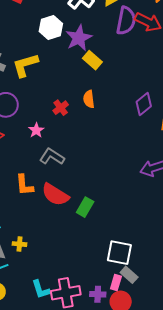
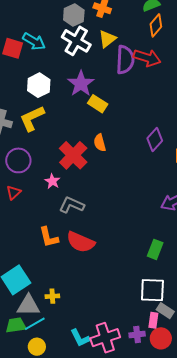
white hexagon: (51, 28) -> (39, 85), moved
red cross: (61, 108) -> (73, 155), size x1.8
green rectangle: (85, 207) -> (155, 249), moved

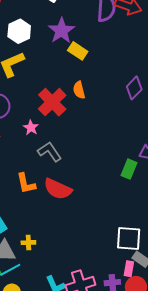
gray L-shape: (72, 205) -> (50, 152), turned 30
green rectangle: (155, 249) -> (129, 169), moved

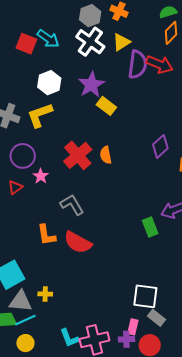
orange semicircle: (79, 90) -> (106, 155), moved
pink star: (31, 128) -> (41, 176), moved
green rectangle: (129, 169) -> (150, 227), turned -48
pink rectangle: (129, 269) -> (133, 327), moved

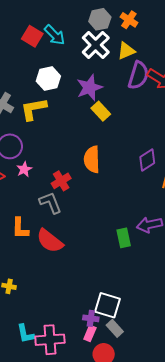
red cross: (78, 155) -> (61, 181), moved, size x0.7
orange semicircle: (106, 155) -> (92, 159), size x1.5
purple cross: (126, 339) -> (91, 318), moved

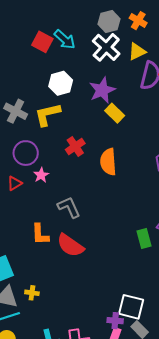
red cross: (61, 181) -> (75, 146), moved

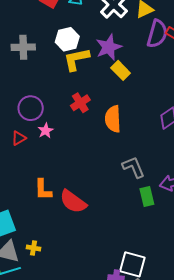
gray cross: (16, 111) -> (23, 47), moved, turned -30
yellow L-shape: (47, 114) -> (76, 59), moved
gray L-shape: (69, 207) -> (134, 167), moved

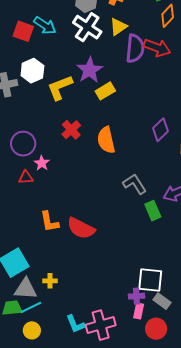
white hexagon: (67, 39) -> (32, 71), moved
yellow rectangle: (121, 70) -> (105, 91), turned -66
red triangle: (19, 138) -> (26, 177), moved, turned 35

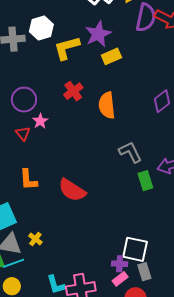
red triangle: (26, 177) -> (23, 134), turned 49
orange L-shape: (49, 222) -> (28, 180), moved
yellow cross: (50, 281) -> (35, 239), turned 32
gray rectangle: (162, 301) -> (144, 272), turned 30
pink rectangle: (139, 311) -> (120, 279), turned 35

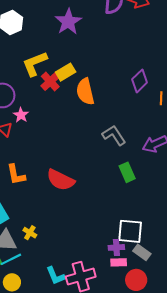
yellow L-shape: (67, 48) -> (35, 64), moved
yellow rectangle: (111, 56) -> (66, 72), moved
green rectangle: (145, 181) -> (127, 172), moved
gray rectangle: (144, 272) -> (142, 252), turned -30
pink rectangle: (120, 279) -> (119, 262), turned 42

